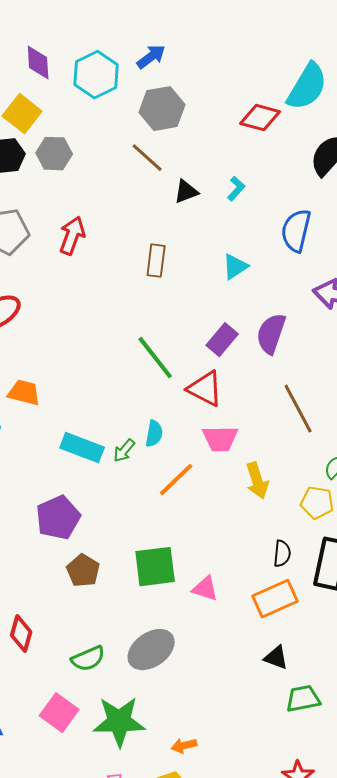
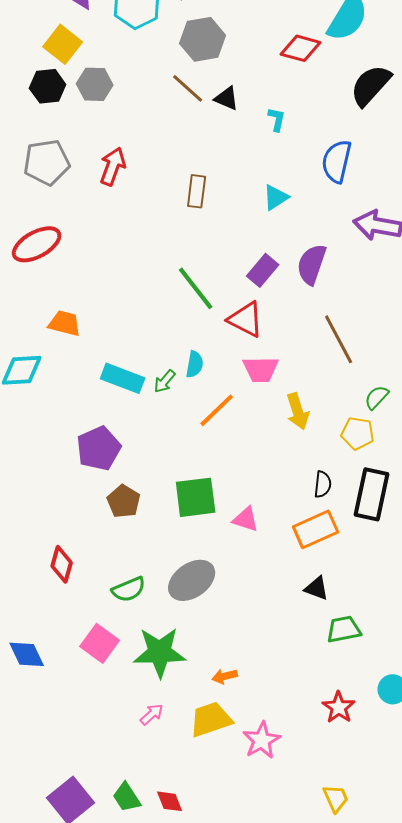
cyan L-shape: (236, 189) -> (277, 119), turned -30
black triangle: (186, 192) -> (227, 98), moved, turned 44

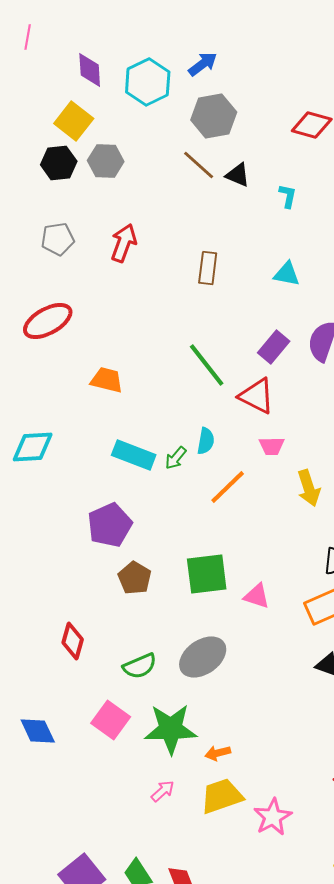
gray pentagon: (47, 162) -> (58, 239), size x0.7
cyan triangle: (276, 197) -> (287, 274), turned 44
orange trapezoid: (65, 323) -> (107, 380), moved
pink trapezoid: (261, 369) -> (272, 446), size x0.7
orange arrow: (225, 676) -> (218, 753), moved

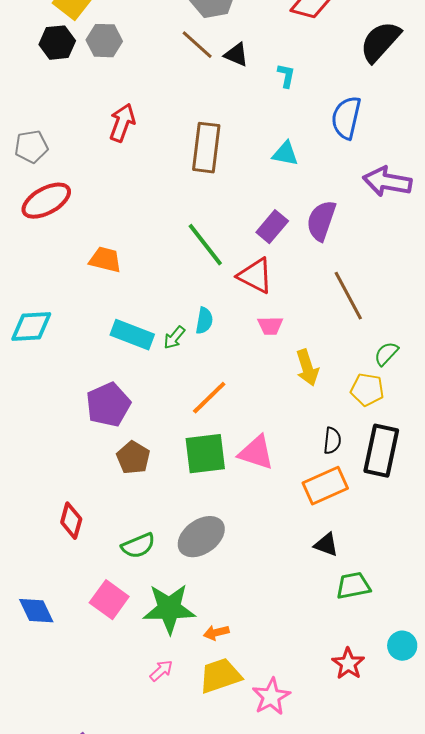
gray pentagon: (58, 239) -> (31, 147), moved
brown rectangle: (208, 268) -> (206, 148), size x1.5
orange line: (228, 487) -> (209, 398), moved
pink triangle: (257, 596) -> (256, 453), moved, size x1.4

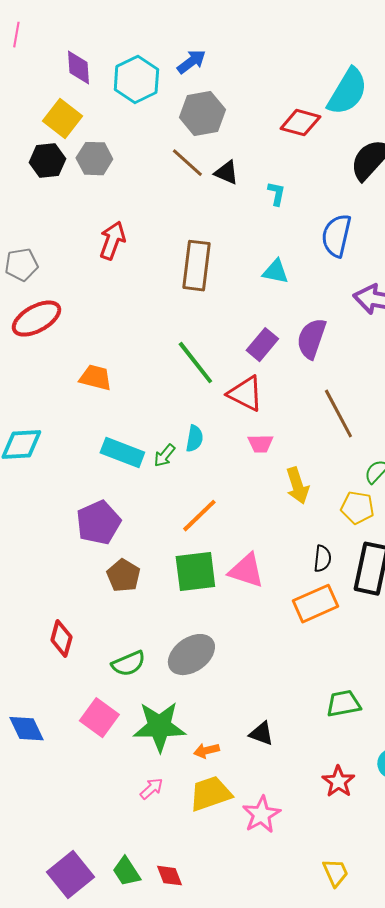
black triangle: (326, 545) -> (261, 734), moved

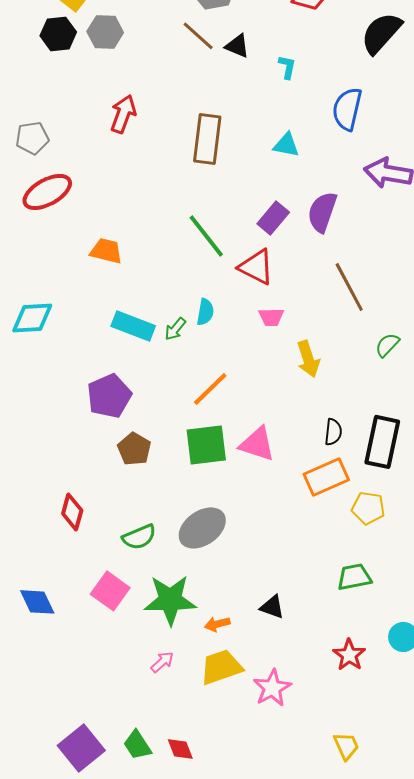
yellow pentagon: (357, 508) -> (368, 508), moved

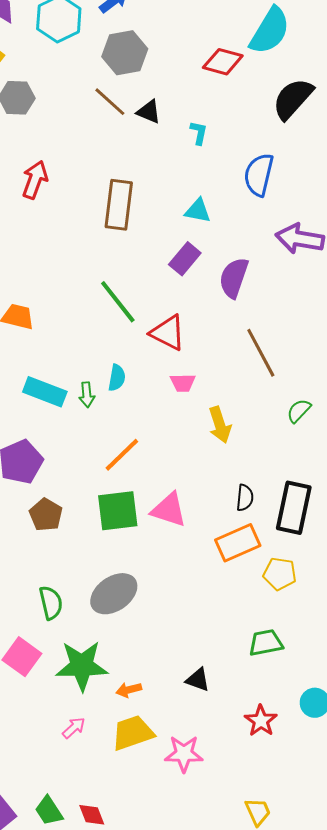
purple rectangle: (273, 218) -> (185, 259), moved
green arrow: (175, 329) -> (87, 395), turned -45
green semicircle: (139, 537) -> (51, 603), turned -80
black triangle: (272, 607) -> (198, 680), moved
pink star: (272, 688) -> (184, 754), turned 30

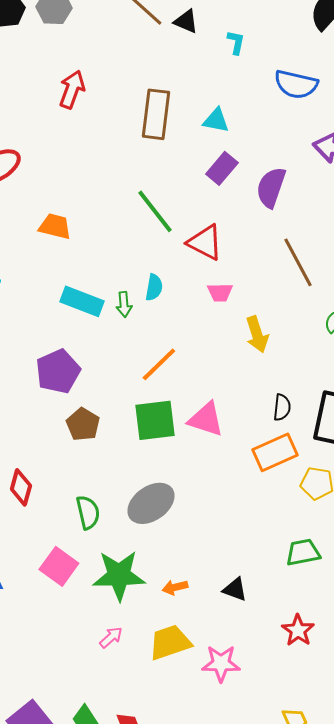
blue semicircle: (259, 175) -> (296, 84), turned -90
cyan triangle: (198, 211) -> (216, 120), moved
orange arrow: (129, 690) -> (175, 587), moved

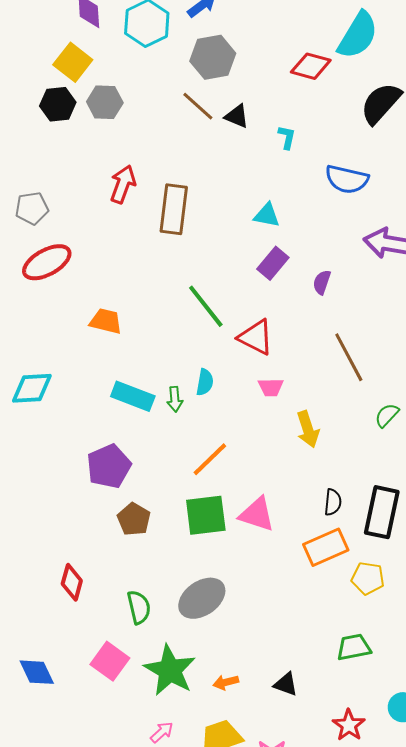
brown rectangle: (156, 114) -> (174, 209), moved
purple semicircle: (271, 187) -> (322, 282), size x0.6
green star: (119, 575) -> (170, 670), turned 30

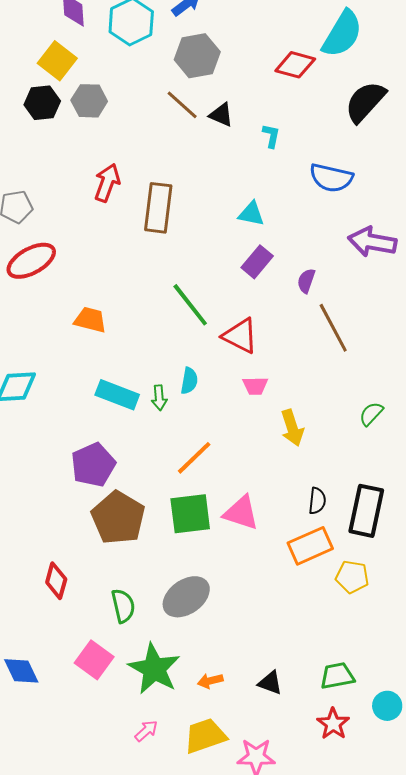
brown line: (349, 357) -> (333, 328), moved
brown pentagon: (134, 519) -> (118, 518), size x1.6
green trapezoid: (354, 647) -> (337, 676), moved

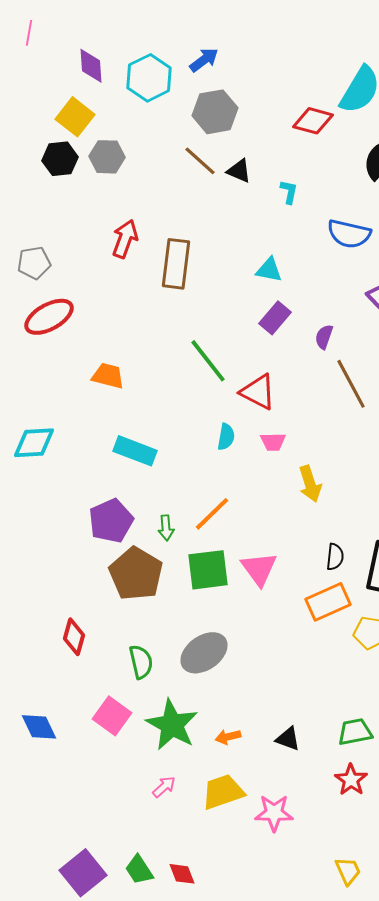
cyan semicircle: (189, 381) -> (226, 437), moved
green arrow: (159, 398) -> (166, 528), moved
pink triangle: (241, 513) -> (259, 569), turned 36

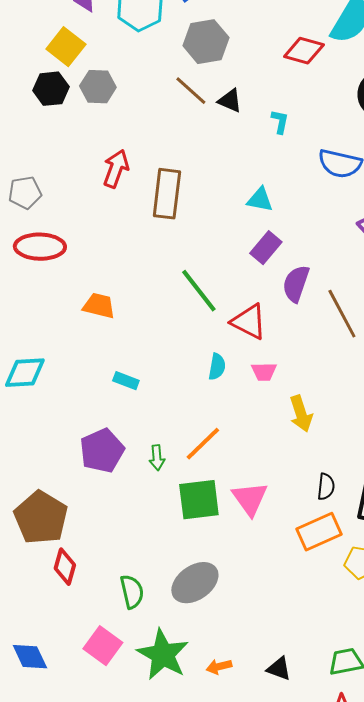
red ellipse: (49, 317) -> (40, 247), turned 30
purple semicircle: (324, 337) -> (296, 284), moved, size x1.5
cyan rectangle: (135, 451) -> (126, 381), size x0.6
brown pentagon: (136, 574) -> (41, 518), moved

